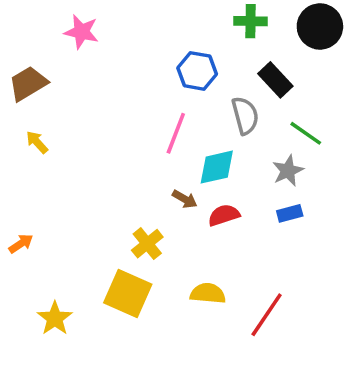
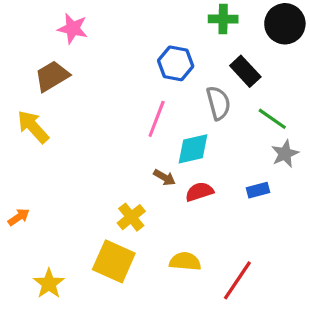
brown trapezoid: (28, 83) -> (52, 76), moved
yellow arrow: (37, 142) -> (33, 127), size x1.6
gray star: (288, 171) -> (285, 154), moved

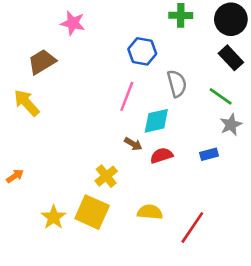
pink star: (73, 29) -> (73, 23), moved
black rectangle: (245, 71) -> (231, 58), moved
yellow star: (49, 284) -> (54, 217), moved

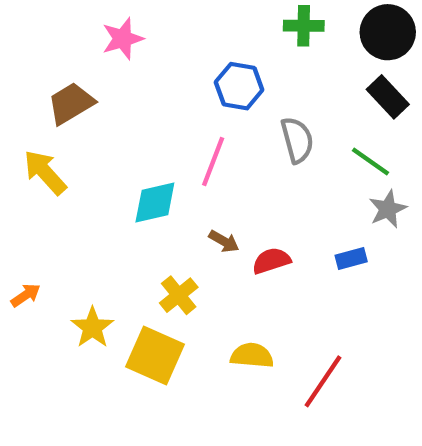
pink star: (73, 23) -> (123, 39), turned -30
cyan diamond: (156, 121) -> (155, 203), moved
yellow star: (54, 217) -> (92, 328), moved

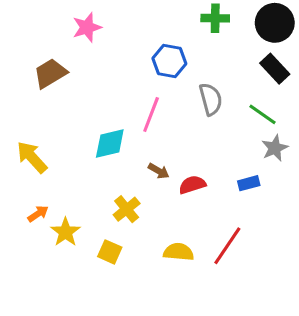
yellow arrow: (45, 172) -> (32, 157), moved
orange arrow: (26, 295) -> (38, 214), moved
yellow square: (155, 356) -> (110, 252), size x0.6
red line: (323, 381) -> (227, 246), moved

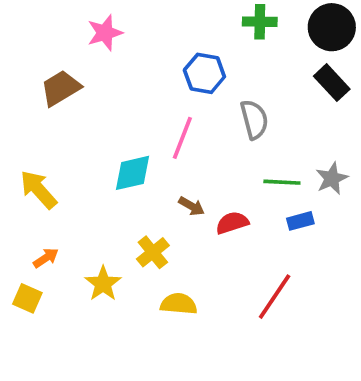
green line: (263, 114) -> (282, 182), moved, turned -32
yellow star: (65, 232) -> (103, 284), moved
yellow square: (110, 252) -> (27, 298), moved
yellow semicircle: (179, 252) -> (179, 304), moved

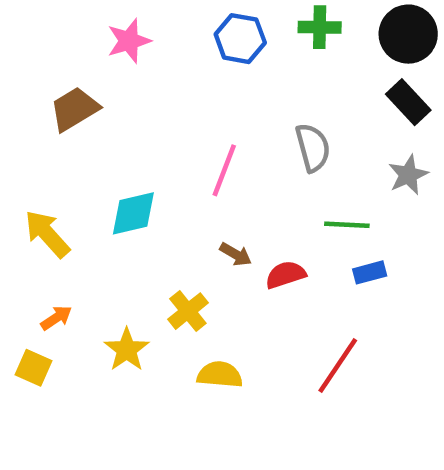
blue hexagon: (204, 73) -> (240, 39), moved
cyan diamond: (133, 173) -> (133, 213), moved
gray star: (332, 178) -> (408, 175), moved

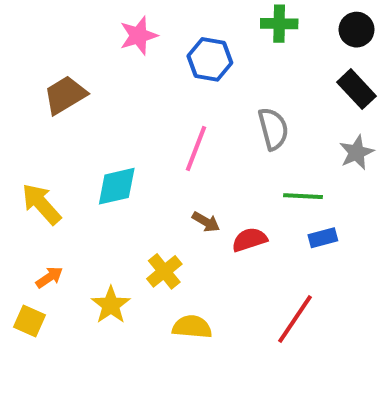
black circle: (408, 34) -> (357, 30), size x0.7
blue hexagon: (240, 39) -> (210, 59), moved
pink star: (129, 41) -> (139, 36), moved

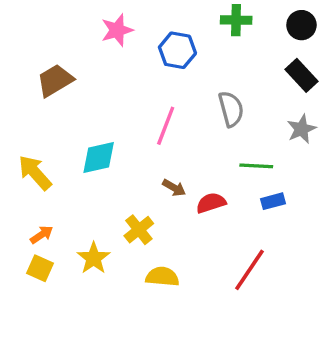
yellow square: (30, 321) -> (40, 268), moved

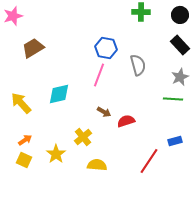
pink star: (117, 30) -> (13, 16), moved
blue hexagon: (177, 50) -> (106, 48), moved
green line: (256, 166) -> (173, 99), moved
blue rectangle: (273, 201) -> (175, 141), moved

